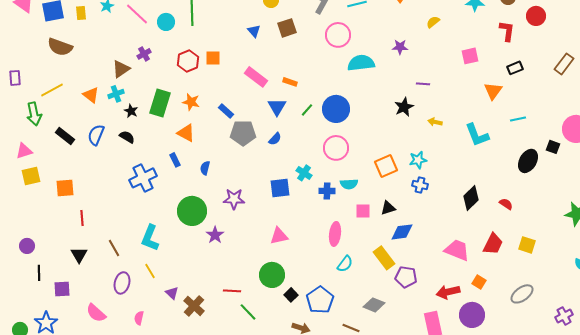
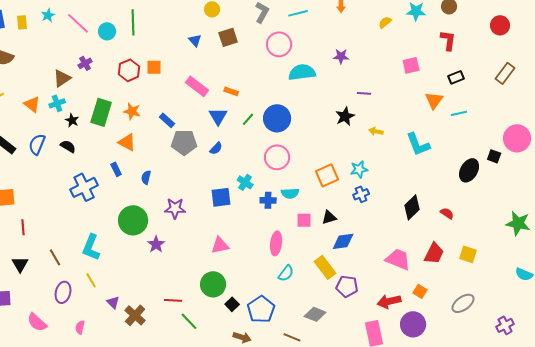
red circle: (536, 16) -> (500, 25), moved
yellow semicircle: (433, 22) -> (385, 22), moved
cyan line: (518, 119) -> (459, 113), moved
blue cross: (420, 185) -> (361, 194), turned -35

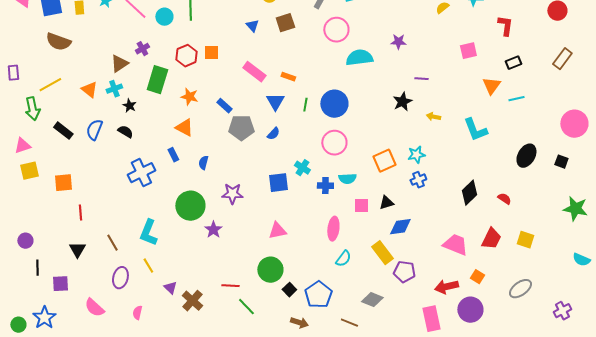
green rectangle: (101, 112) -> (157, 80), moved
green line: (248, 119) -> (305, 105), turned -32
black square: (494, 156) -> (561, 162), moved

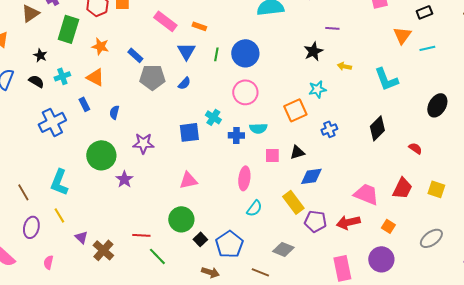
cyan cross: (114, 89) -> (62, 76), moved
cyan star: (416, 155) -> (317, 89), moved
black diamond: (469, 193) -> (377, 128), moved
red arrow: (446, 287) -> (348, 222), moved

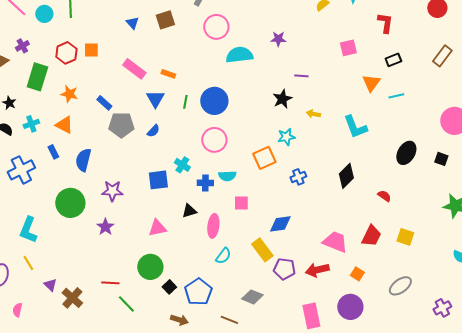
blue semicircle: (114, 112) -> (83, 160), size x1.6
black triangle: (297, 152) -> (189, 211), moved
purple star: (124, 179) -> (105, 227), moved

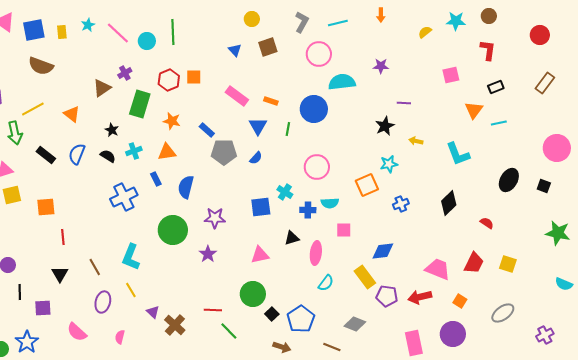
blue circle: (214, 101) -> (314, 109), moved
orange triangle: (64, 125) -> (167, 152), turned -36

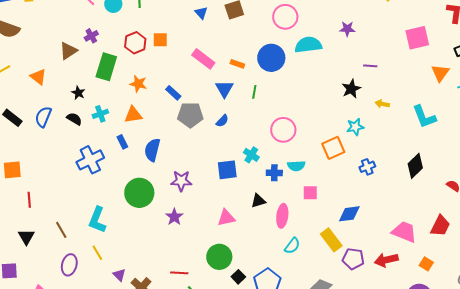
pink square: (451, 75) -> (417, 38), size x1.4
blue circle: (314, 109) -> (271, 58), moved

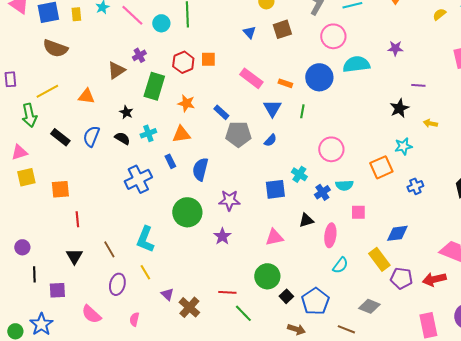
orange triangle: (38, 77) -> (86, 96), turned -30
blue cross: (274, 173) -> (322, 192), turned -35

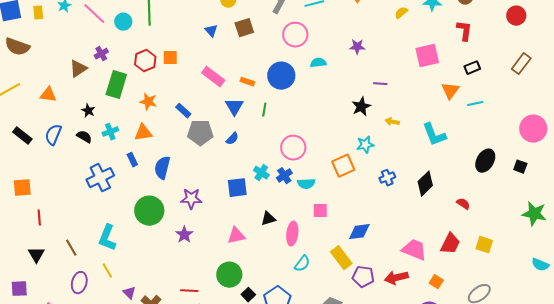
cyan semicircle: (356, 64) -> (318, 63), size x0.6
blue cross: (415, 186) -> (387, 178), moved
blue cross: (322, 192) -> (284, 176), moved

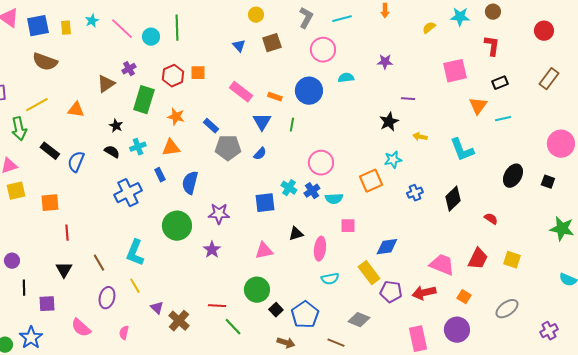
blue semicircle: (53, 135) -> (76, 162), moved
cyan semicircle: (302, 264) -> (330, 279), turned 42

